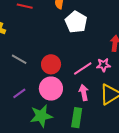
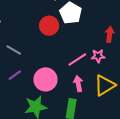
red circle: (51, 64) -> (49, 26), moved
purple line: (19, 93) -> (15, 75), moved

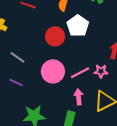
purple line: (15, 75) -> (16, 82), turned 56
pink circle: (45, 79) -> (53, 71), moved

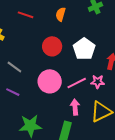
white pentagon: (78, 26) -> (84, 49), moved

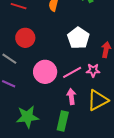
red circle: (52, 46) -> (25, 38), moved

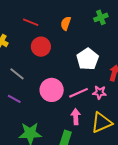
red circle: (25, 38) -> (41, 47), moved

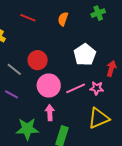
red circle: (41, 47) -> (38, 60), moved
pink arrow: (76, 117) -> (50, 113), moved

